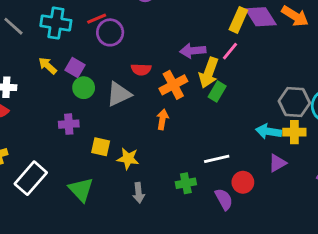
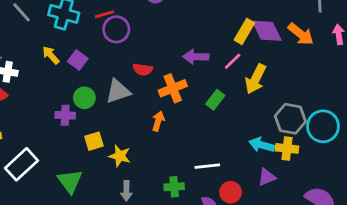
yellow arrow: (209, 73) -> (256, 79), moved
green circle: (84, 88) -> (84, 98), moved
yellow square: (101, 147) -> (94, 141), turned -36

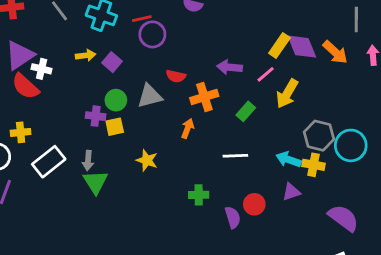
yellow arrow: (51, 55) -> (86, 55), turned 120
yellow square: (94, 141) -> (115, 127), moved
white line: (207, 166) -> (235, 156), moved
gray arrow: (126, 191) -> (88, 161), moved

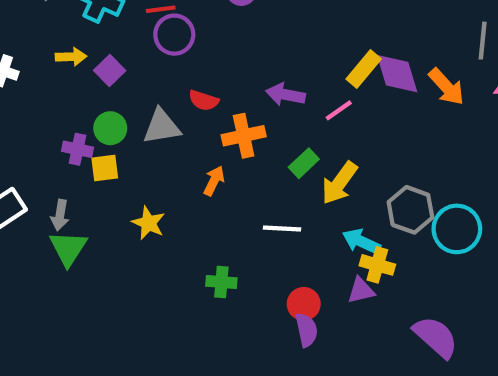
yellow arrow: (287, 94) -> (339, 183), moved
yellow cross: (313, 165) -> (377, 265), moved
purple semicircle: (233, 217) -> (307, 330), moved

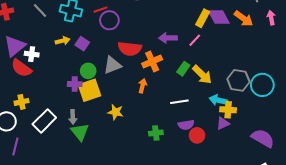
red semicircle: (204, 100) -> (130, 49), size x1.6
yellow square: (105, 168) -> (89, 90), size x1.6
yellow arrow: (339, 183) -> (202, 75), turned -70
purple semicircle: (307, 330) -> (186, 125), moved, turned 105

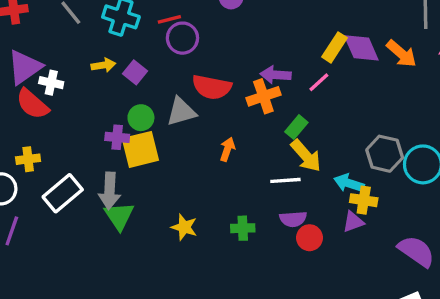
orange cross: (152, 61) -> (263, 96), moved
yellow arrow: (202, 75) -> (306, 156), moved
yellow star: (115, 112) -> (184, 227), moved
gray arrow: (73, 117) -> (110, 191), size x1.5

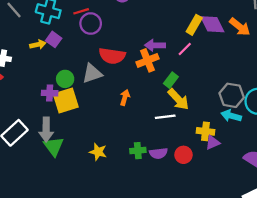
purple square: (135, 72) -> (54, 39), moved
cyan arrow: (349, 183) -> (231, 116), moved
yellow cross: (364, 200) -> (205, 131), moved
purple semicircle: (293, 219) -> (158, 153), moved

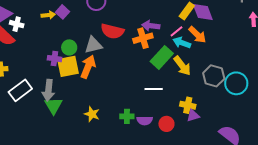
orange arrow: (240, 27) -> (197, 35), moved
green rectangle: (171, 80) -> (162, 57), size x1.6
orange arrow: (125, 98) -> (88, 67), moved, size x1.6
yellow arrow: (178, 99) -> (182, 66), moved
cyan arrow: (231, 116) -> (182, 43), moved

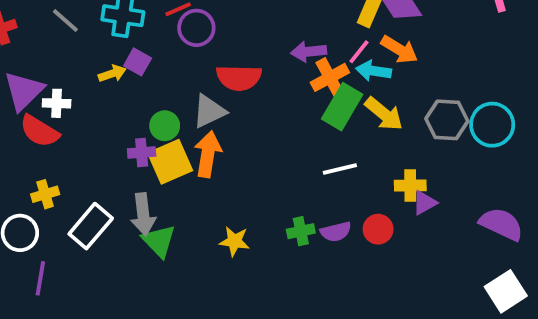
orange cross: (143, 38) -> (330, 77), moved

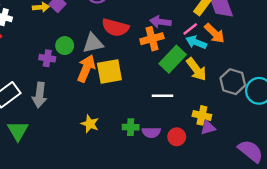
orange cross: (330, 77) -> (152, 39), moved
yellow square: (170, 162) -> (109, 72), moved
green triangle: (159, 241) -> (18, 131), moved

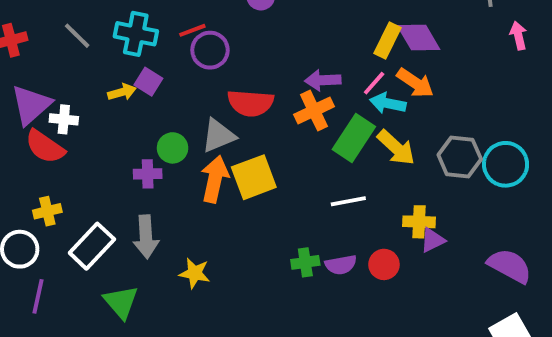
yellow star: (90, 124) -> (195, 273), moved

